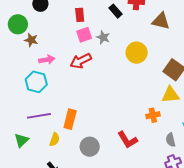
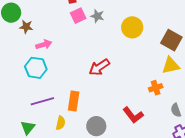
red arrow: (81, 61) -> (99, 67), moved

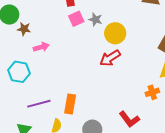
yellow circle: (132, 27) -> (115, 33), moved
red arrow: (99, 67) -> (110, 58), moved
cyan hexagon: (36, 68) -> (19, 72), moved

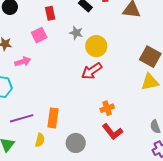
pink square: (76, 19) -> (39, 35), moved
orange cross: (152, 92) -> (107, 108), moved

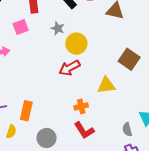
yellow triangle: (150, 82) -> (106, 85), moved

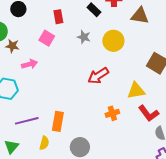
pink square: (21, 27) -> (47, 38), turned -35
yellow circle: (76, 44) -> (113, 41), moved
red L-shape: (84, 130) -> (149, 113), moved

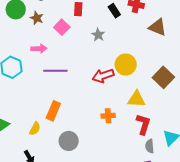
yellow circle: (113, 41) -> (126, 65), moved
brown star: (12, 46) -> (37, 18), moved
red L-shape: (149, 113) -> (143, 124), turned -140
purple line: (27, 121) -> (55, 71), moved

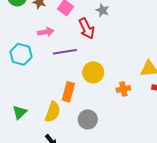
yellow circle: (126, 65) -> (93, 72), moved
red arrow: (103, 76) -> (87, 28), moved, turned -90
yellow semicircle: (35, 129) -> (53, 112), size x1.5

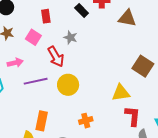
yellow circle: (93, 72) -> (68, 85), moved
orange cross: (123, 89) -> (86, 121), moved

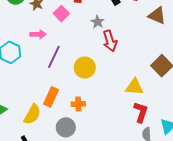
red arrow: (56, 57) -> (110, 41), moved
purple line: (36, 81) -> (54, 57), turned -65
orange cross: (86, 121) -> (78, 104), moved

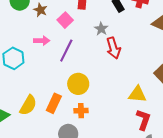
purple line: (54, 57) -> (66, 51), moved
yellow circle: (85, 67) -> (78, 84), moved
yellow semicircle: (32, 114) -> (28, 105), moved

